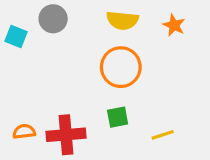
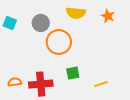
gray circle: (53, 19) -> (41, 23), moved
orange circle: (121, 67) -> (59, 42), moved

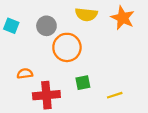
orange star: (108, 16) -> (123, 18), size x1.5
orange semicircle: (15, 82) -> (25, 74), moved

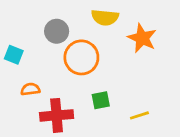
orange star: (123, 18) -> (142, 38), moved
cyan square: (11, 26) -> (14, 55), moved

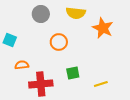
gray circle: (57, 31) -> (41, 14), moved
orange circle: (81, 57) -> (59, 42), size x0.7

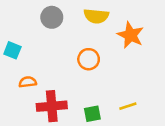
orange circle: (59, 42) -> (89, 59), moved
green square: (73, 73) -> (92, 114), moved

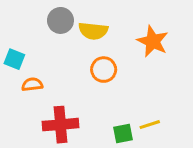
yellow semicircle: (96, 16) -> (93, 31), moved
orange semicircle: (28, 82) -> (32, 84), moved
green square: (92, 114) -> (123, 133), moved

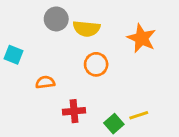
orange semicircle: (32, 84) -> (45, 82), moved
red cross: (60, 125) -> (74, 111), moved, size x0.7
green square: (123, 133) -> (114, 124), turned -30

